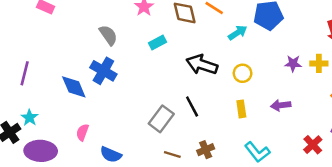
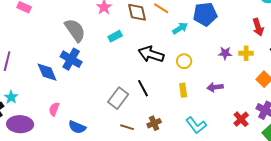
gray semicircle: (108, 35) -> (75, 30), size x1.4

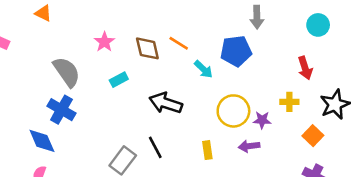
cyan arrow: (180, 28) -> (203, 69), turned 77
purple star: (225, 53) -> (262, 120), moved
yellow circle: (184, 61) -> (233, 111), moved, size x1.6
blue diamond: (47, 72) -> (42, 141), moved

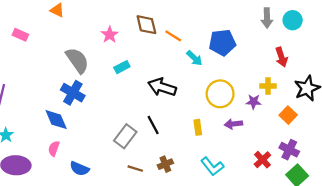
gray arrow: (257, 17) -> (267, 18), moved
brown diamond: (147, 48) -> (146, 25), moved
purple star: (262, 120) -> (254, 102), moved

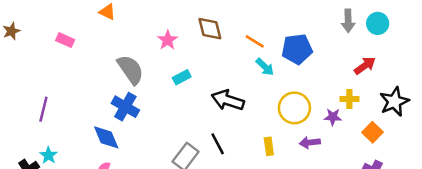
orange line: (173, 36) -> (255, 41), moved
red arrow: (281, 57) -> (365, 66), turned -108

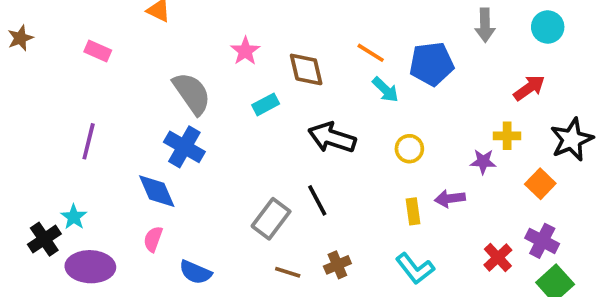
gray arrow: (348, 21) -> (485, 25), moved
brown diamond: (210, 29) -> (306, 69), moved
yellow circle: (294, 108) -> (409, 149), moved, size x0.6
purple line: (43, 109) -> (89, 141), moved
yellow rectangle: (269, 146) -> (413, 211), moved

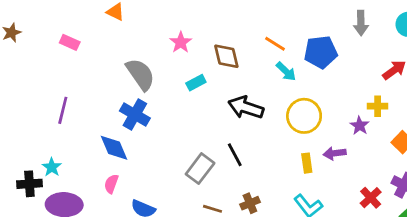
yellow circle: (409, 149) -> (304, 116), size x1.6
purple star: (483, 162) -> (360, 126), turned 30
black cross: (44, 239) -> (29, 184), turned 30

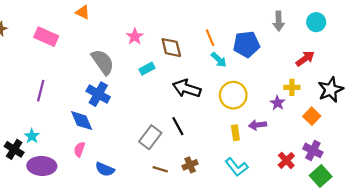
pink rectangle: (70, 42) -> (46, 37), size x1.5
orange line: (275, 44) -> (210, 38), turned 35
black cross: (29, 184) -> (14, 149), turned 36

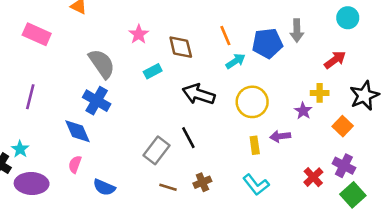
gray arrow: (279, 21) -> (297, 31), moved
cyan arrow: (219, 60) -> (236, 61), turned -77

